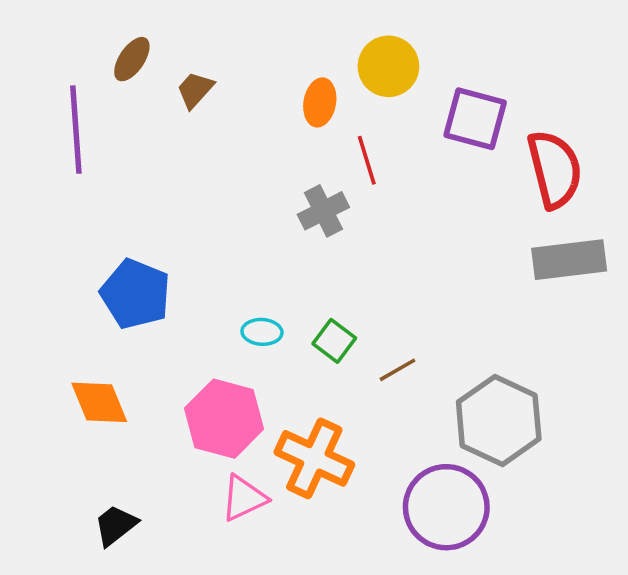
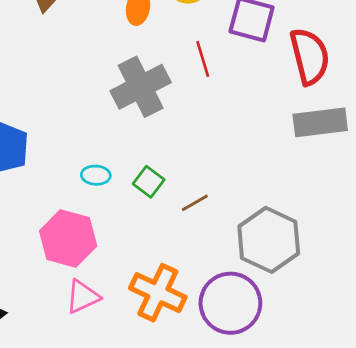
red line: (367, 160) -> (203, 59), moved
gray cross: (323, 211) -> (141, 87), size x1.6
orange cross: (314, 458) -> (158, 293), moved

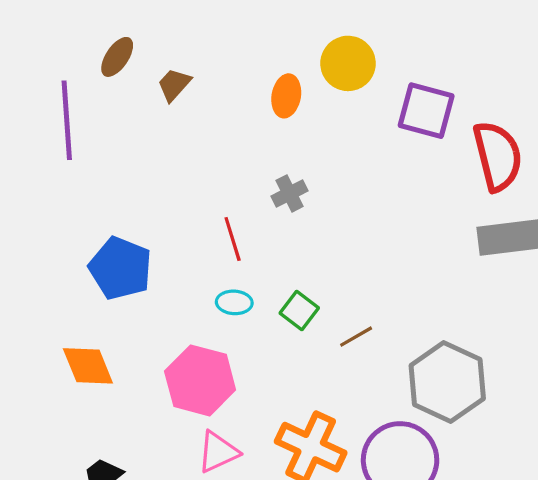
red line: (203, 59) -> (233, 239), moved
gray cross: (141, 87) -> (290, 193), size x0.5

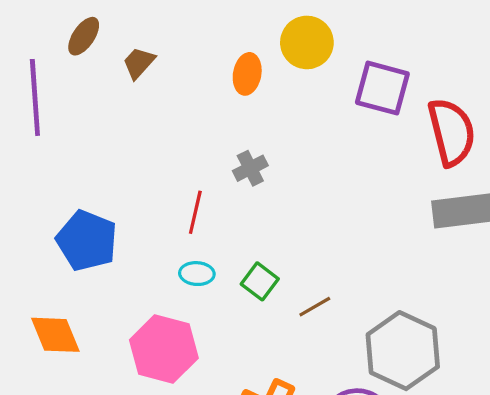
red line: (233, 239) -> (195, 212), turned 30

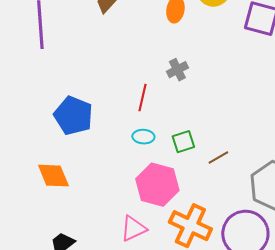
green square: (260, 281) -> (183, 142), turned 35
pink hexagon: (164, 349) -> (157, 185), moved

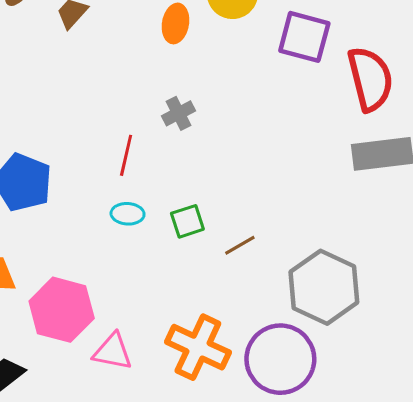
pink hexagon: (157, 185) -> (62, 310), moved
pink triangle: (133, 229) -> (113, 352), turned 36

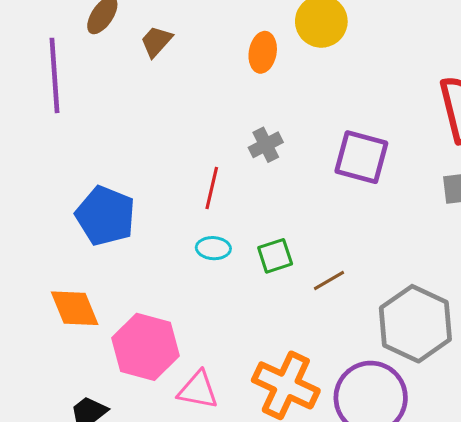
purple square: (304, 37) -> (361, 157), moved

